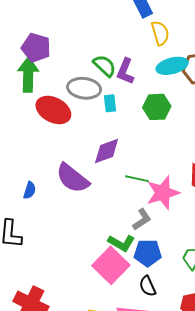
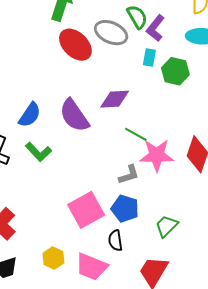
cyan rectangle: (110, 103) -> (149, 58), moved
blue semicircle: (30, 190) -> (30, 115), size x1.5
green L-shape: (121, 243) -> (38, 152), moved

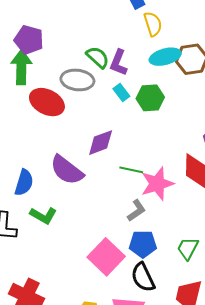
cyan rectangle: (149, 58) -> (121, 93), turned -30
black semicircle: (115, 240) -> (143, 277), size x1.4

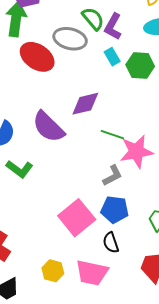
black semicircle: (143, 277) -> (111, 243), size x0.7

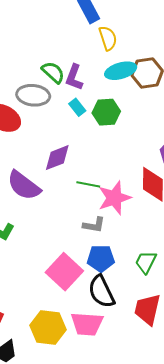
gray L-shape: (113, 176) -> (94, 225), turned 45
black semicircle: (111, 243) -> (102, 292), size x1.6
yellow hexagon: (53, 271) -> (48, 327), size x1.6

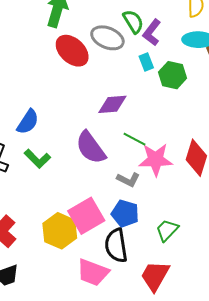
purple semicircle: (24, 185) -> (91, 148), moved
yellow hexagon: (48, 327) -> (60, 231), moved

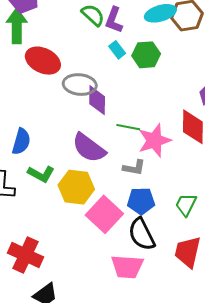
gray ellipse: (107, 38) -> (80, 85), moved
purple diamond: (112, 104) -> (97, 100), turned -68
yellow hexagon: (60, 231) -> (76, 187), moved

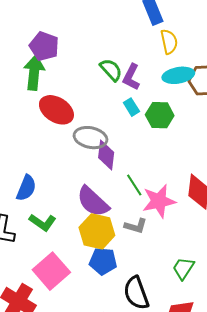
green line: (128, 127) -> (134, 185), turned 40
yellow hexagon: (76, 187) -> (97, 231), moved
blue pentagon: (141, 201) -> (103, 261), moved
pink square: (104, 214) -> (51, 271), moved

